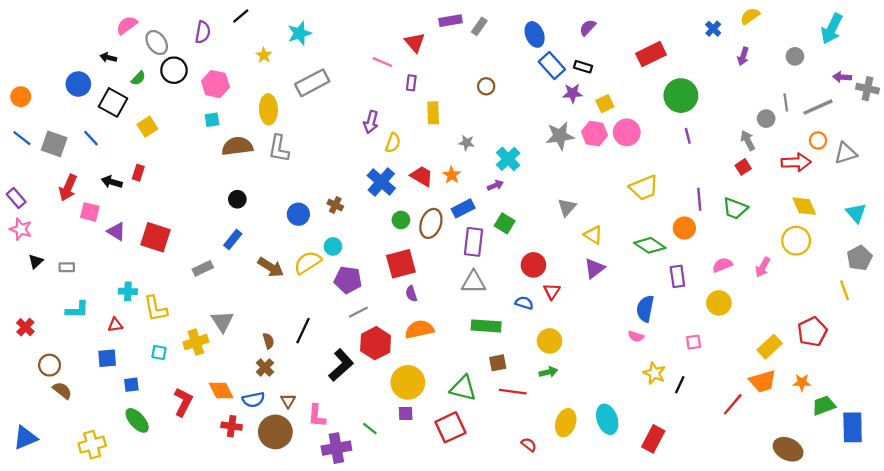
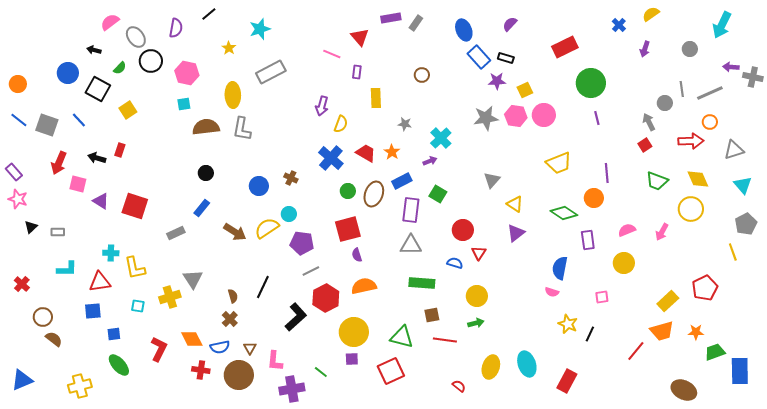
gray triangle: (846, 153) -> (734, 150), moved
green trapezoid: (735, 208) -> (657, 181), moved
red triangle: (115, 325) -> (100, 282), size x1.6

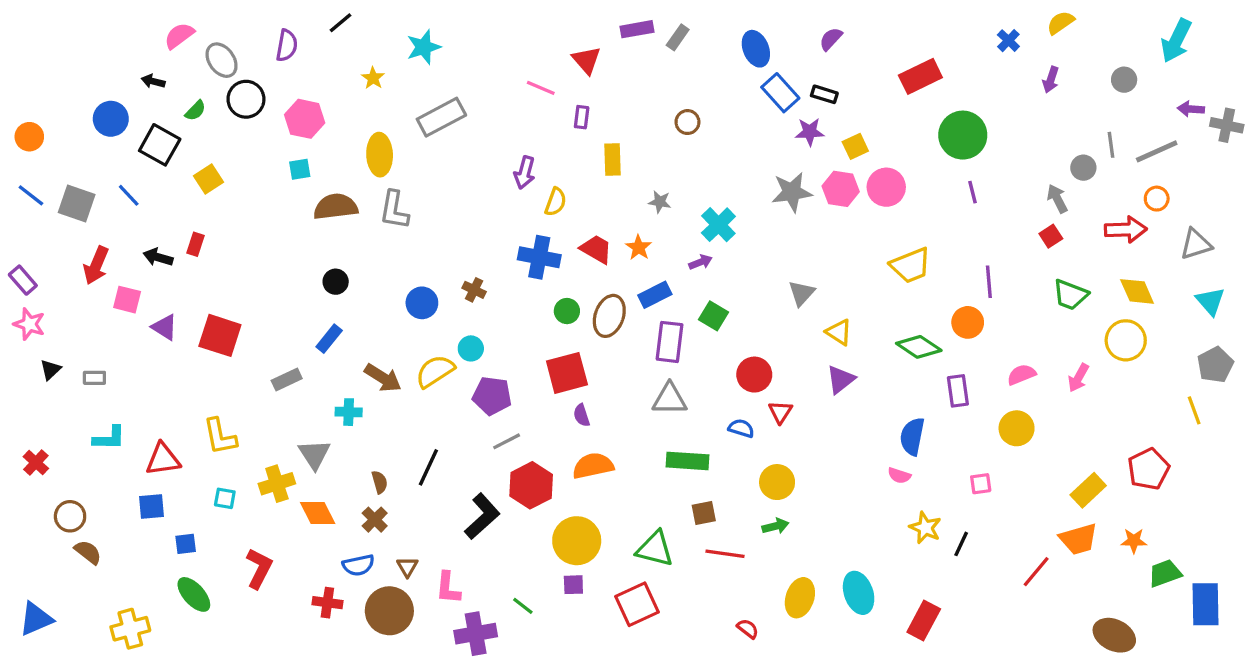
blue cross: (331, 158) -> (539, 257), turned -30
cyan cross: (111, 253) -> (349, 412), moved
orange diamond: (192, 339) -> (318, 513), moved

